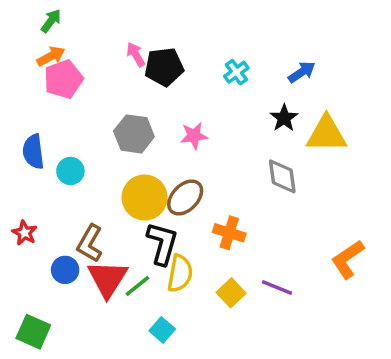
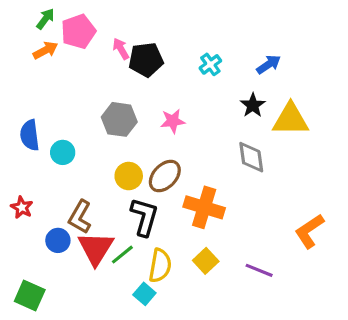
pink pentagon: (63, 79) -> (78, 31), moved
yellow circle: (145, 197) -> (129, 176), size x0.7
orange cross: (229, 233) -> (204, 207), size x1.4
yellow semicircle: (180, 273) -> (160, 266), moved
purple line: (277, 288) -> (259, 270), moved

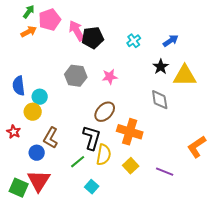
pink arrow: (121, 49) -> (77, 31), size x1.5
yellow circle: (129, 176) -> (33, 112), moved
red triangle: (96, 248) -> (39, 181), moved
yellow semicircle: (160, 266) -> (104, 155), moved

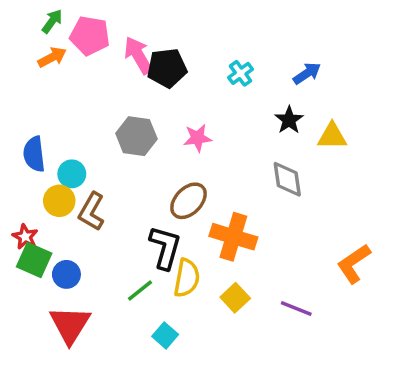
pink pentagon: (50, 20) -> (90, 36), turned 30
yellow triangle: (185, 76) -> (332, 136), size x0.7
brown L-shape: (51, 138) -> (92, 212), moved
green square: (19, 188) -> (34, 260), moved

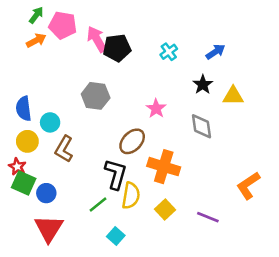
pink star: (197, 138) -> (156, 109), moved, turned -30
yellow circle: (59, 201) -> (27, 141), moved

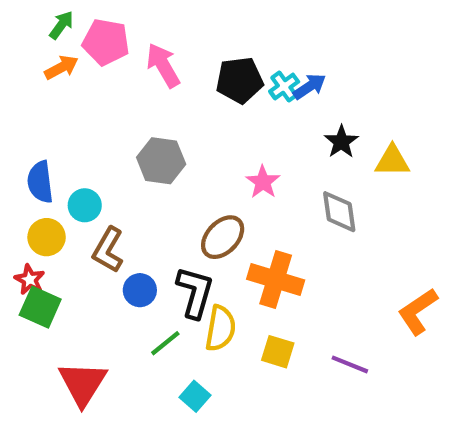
black pentagon: (117, 48) -> (240, 80), moved
blue arrow: (215, 52) -> (310, 87), moved
blue circle: (46, 193) -> (140, 290), moved
yellow square: (165, 210) -> (278, 352), turned -30

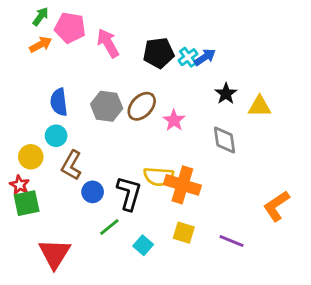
blue semicircle: (40, 182) -> (59, 102), moved
brown ellipse: (223, 237) -> (142, 106), moved
green square: (40, 307) -> (27, 203), turned -36
yellow semicircle: (220, 328) -> (159, 176), moved, turned 84
cyan square: (195, 396) -> (143, 245), moved

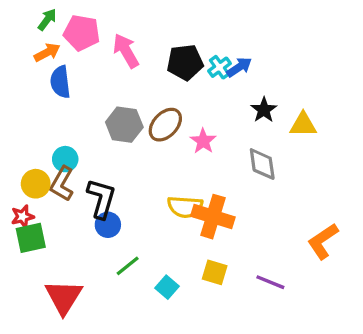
blue semicircle: (59, 102) -> (60, 82), moved
brown L-shape: (71, 165) -> (62, 184), moved
red star: (20, 185) -> (23, 217), turned 30
black L-shape: (129, 193) -> (101, 198), moved

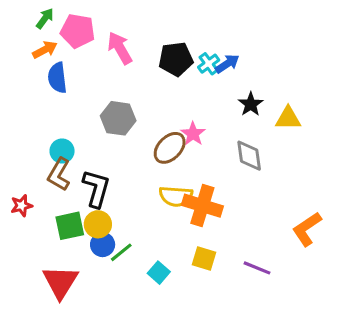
brown ellipse: (165, 125) -> (170, 148), moved
yellow circle: (36, 184) -> (98, 224), moved
blue circle: (108, 225) -> (103, 245), moved
green square: (31, 238) -> (70, 226), moved

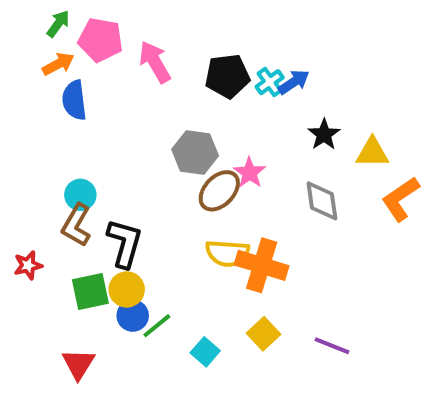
gray hexagon: (118, 118) -> (195, 153), moved
orange L-shape: (307, 229) -> (400, 199), moved
yellow square: (204, 259) -> (264, 334), turned 30
red triangle: (60, 282) -> (78, 364), size x0.7

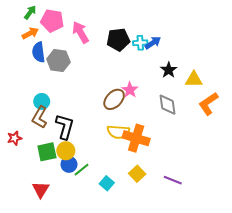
cyan cross: (270, 82) -> (140, 43), turned 32
gray hexagon: (195, 153) -> (58, 61), moved

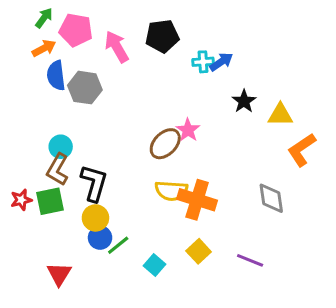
black pentagon: (118, 40) -> (162, 36), moved
gray diamond: (168, 105) -> (271, 198), moved
green square: (47, 152) -> (50, 201), moved

